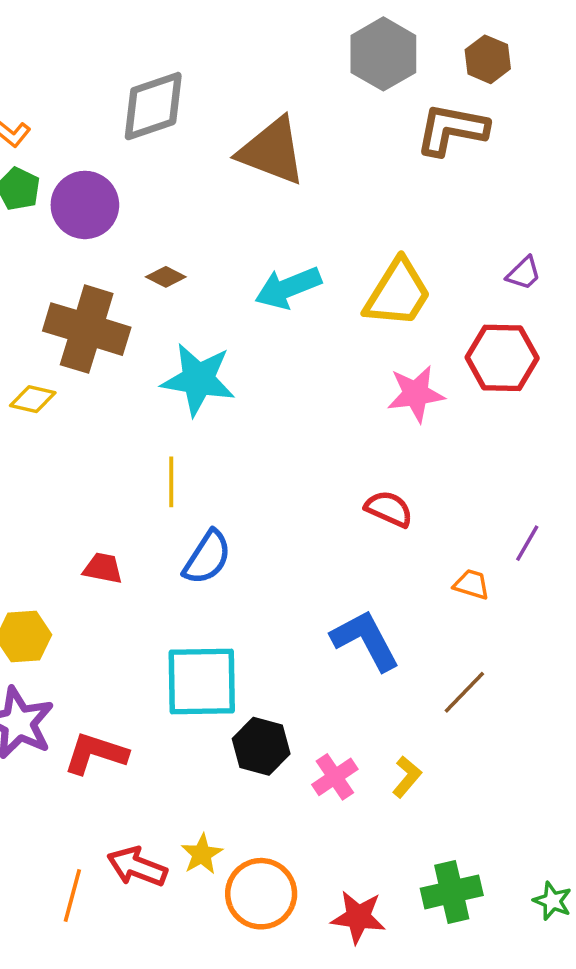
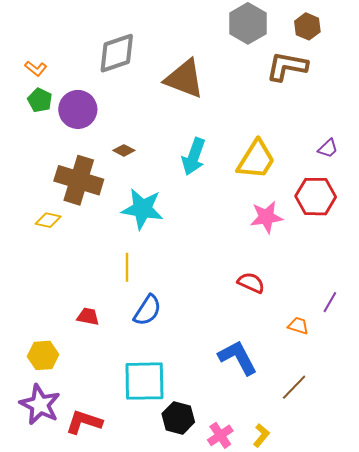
cyan arrow: (288, 288) -> (194, 157), turned -48

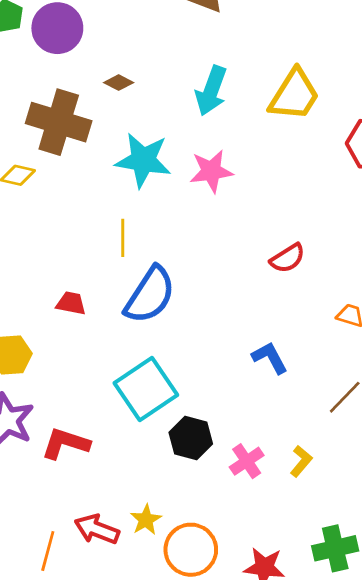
pink star: (266, 217) -> (211, 171), moved
red semicircle: (251, 283) -> (287, 258), turned 124
blue semicircle: (148, 310) -> (150, 295), size x1.4
blue L-shape: (238, 357) -> (270, 358), size x0.7
cyan square: (144, 381) -> (146, 389), turned -33

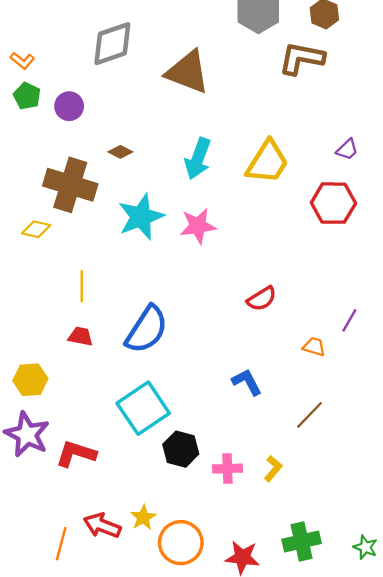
purple circle: (57, 28) -> (69, 106), size x0.7
cyan star: (143, 160) -> (141, 217), turned -30
yellow line: (123, 238) -> (82, 286), moved
pink cross: (247, 461) -> (227, 469), turned 32

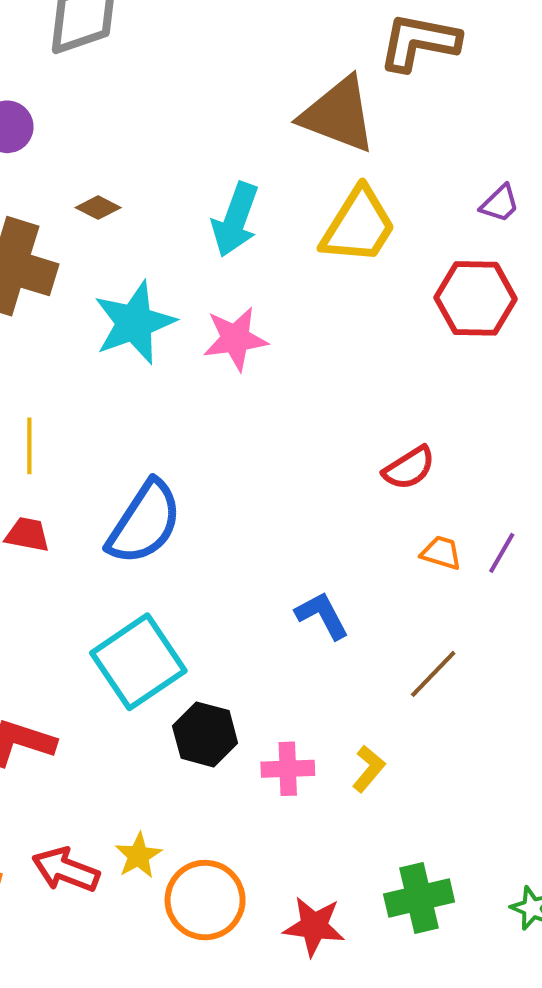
brown triangle: (188, 72) -> (338, 115), moved
red semicircle: (262, 299) -> (409, 468), moved
purple line: (349, 320) -> (502, 553), moved

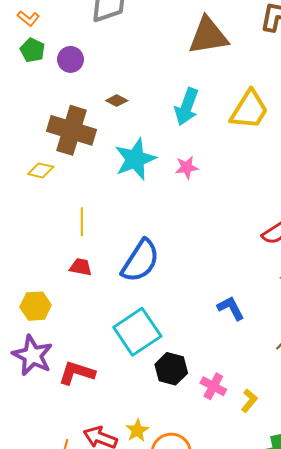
brown triangle: (338, 115) -> (208, 36), moved, turned -30
pink star: (235, 339) -> (187, 167), size x0.7
pink cross: (288, 769) -> (213, 386), turned 30
yellow L-shape: (369, 769) -> (249, 401), moved

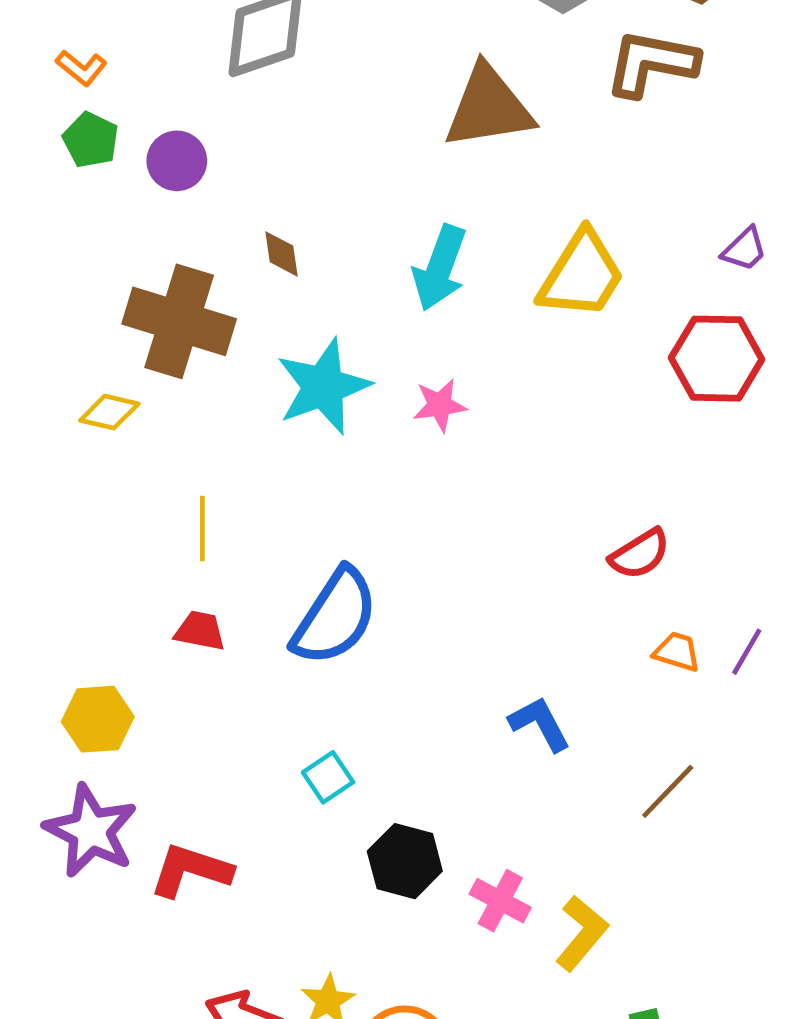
brown diamond: (117, 101) -> (281, 254), turned 55
cyan square: (137, 332) -> (328, 777), size x0.5
yellow L-shape: (249, 401) -> (582, 933), size x1.4

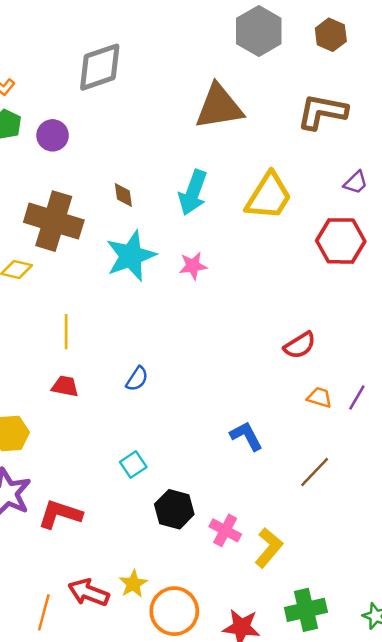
brown L-shape: (651, 63) -> (322, 112), moved
brown diamond: (281, 254) -> (123, 195), moved
blue semicircle: (335, 617) -> (137, 379), size x0.5

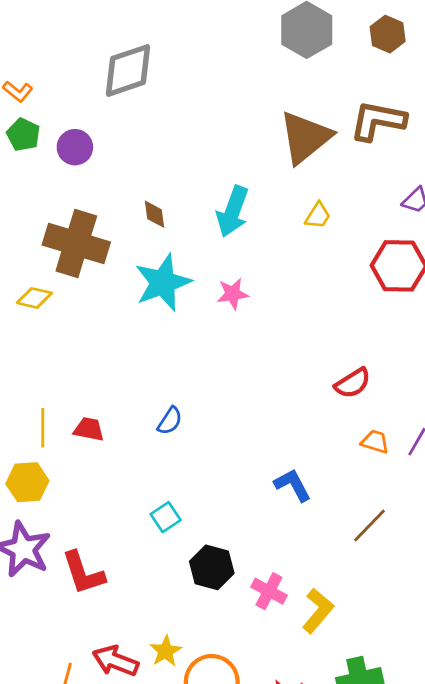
brown triangle: (219, 107) -> (305, 137), moved, turned -30
yellow trapezoid: (269, 196) -> (318, 216), size x0.5
yellow line: (66, 332) -> (43, 428), moved
red L-shape: (60, 514) -> (83, 573), turned -126

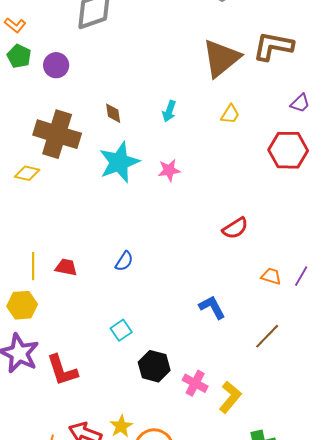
cyan arrow: (233, 211) -> (169, 111), size x0.6
red semicircle: (353, 383) -> (235, 228), moved

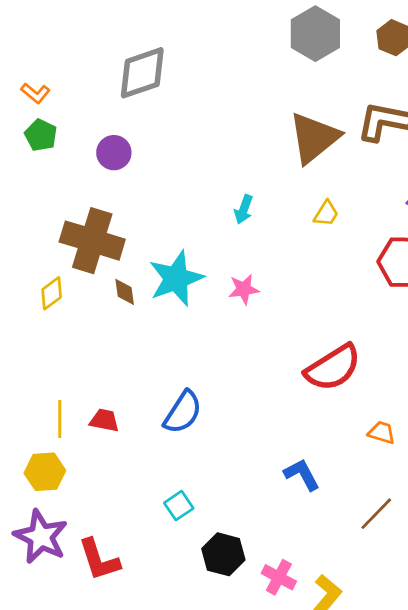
purple circle: (56, 65) -> (114, 153), moved
brown diamond: (113, 113) -> (125, 292), moved
yellow diamond: (27, 173) -> (52, 293), turned -50
red semicircle: (235, 228) -> (333, 368), size x1.6
blue semicircle: (124, 261) -> (183, 412), size x1.6

